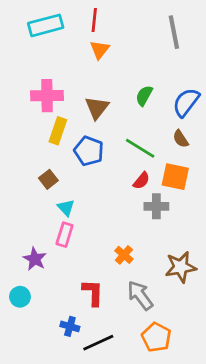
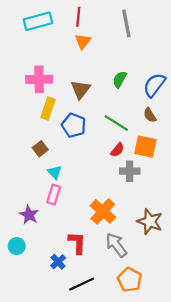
gray line: (174, 32) -> (126, 23), moved
orange cross: (124, 255) -> (103, 211), size x1.6
brown star: (181, 267) -> (150, 221), turned 30
blue cross: (70, 326) -> (58, 262), moved, turned 32

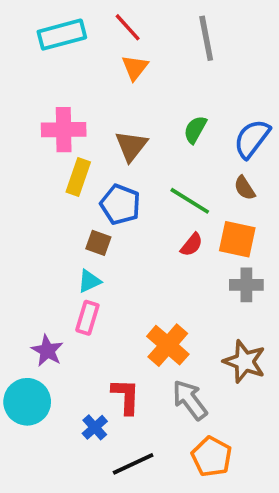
red line: (78, 17) -> (128, 27), turned -48
brown square: (40, 149) -> (98, 243), moved, turned -32
gray cross: (130, 171) -> (246, 285), moved
cyan triangle: (55, 172) -> (89, 281), turned 48
cyan circle: (17, 246) -> (27, 402), size x1.6

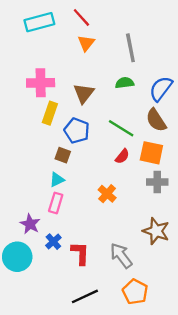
gray line: (206, 38) -> (130, 48), moved
green semicircle: (195, 130) -> (125, 83), turned 54
brown semicircle: (245, 188) -> (156, 120), size x1.5
orange cross: (168, 345) -> (107, 194), moved, size x0.7
blue cross: (95, 427) -> (53, 242), moved

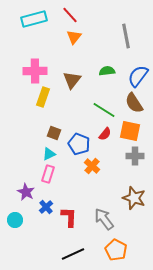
gray line: (130, 48) -> (126, 36), moved
blue pentagon: (77, 131) -> (79, 144), moved
cyan circle: (17, 257) -> (15, 220), size x0.6

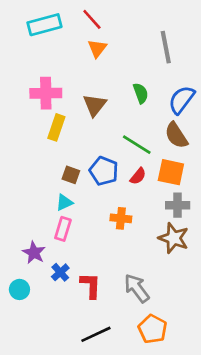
green semicircle: (107, 71) -> (141, 93), turned 77
blue pentagon: (79, 144) -> (104, 171), moved
orange cross: (92, 166) -> (121, 218), turned -35
brown star: (134, 198) -> (174, 238), moved

